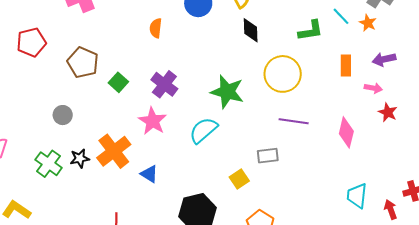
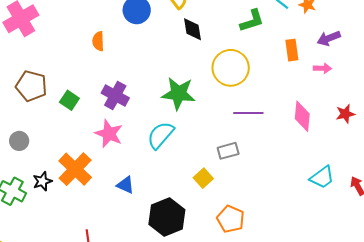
red star: (388, 112) -> (345, 114), moved, turned -30
blue triangle: (149, 174) -> (125, 185), moved
cyan trapezoid: (357, 196) -> (322, 177), turned -124

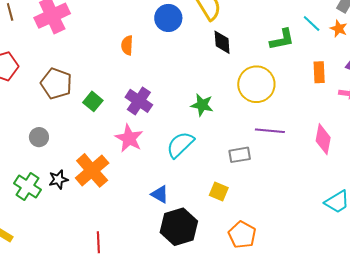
green star: (178, 94) -> (202, 105), size x0.7
gray rectangle: (228, 151) -> (240, 155), moved
yellow square: (203, 178) -> (219, 191), turned -30
blue triangle: (125, 185) -> (160, 194), moved

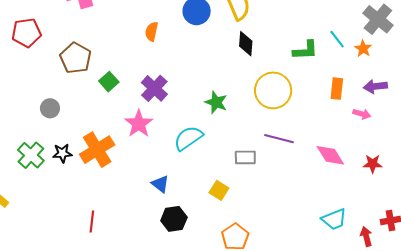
pink diamond: (323, 139) -> (330, 155), turned -52
black hexagon: (179, 227) -> (174, 219), size x0.7

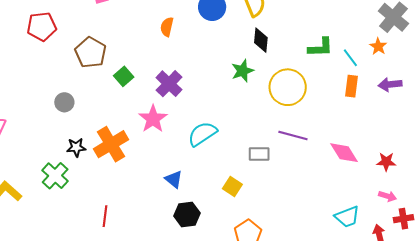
cyan line: (337, 39) -> (350, 58), moved
green star: (216, 102) -> (243, 71), moved, turned 30
pink arrow: (362, 114) -> (387, 196), moved
green cross: (31, 155) -> (55, 176), moved

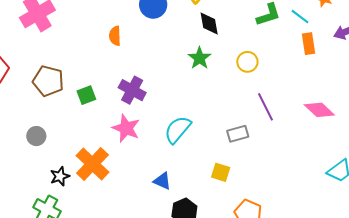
green square: (124, 76) -> (86, 95), turned 36
yellow circle: (288, 87) -> (247, 62), size x0.6
purple line: (293, 135) -> (265, 107), turned 64

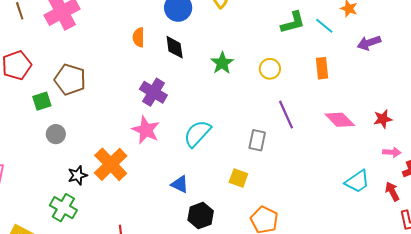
black diamond: (209, 24) -> (175, 47), moved
orange rectangle: (309, 44) -> (322, 68), moved
green square: (86, 95) -> (42, 101), moved
gray rectangle: (238, 134) -> (257, 140), turned -65

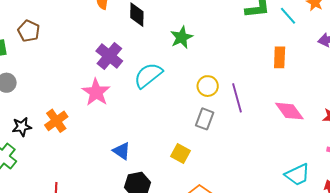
yellow circle: (270, 69) -> (208, 86), moved
brown pentagon: (70, 80) -> (29, 31), size x0.7
cyan semicircle: (197, 133) -> (148, 75), moved
orange cross: (111, 164) -> (56, 121), size x0.7

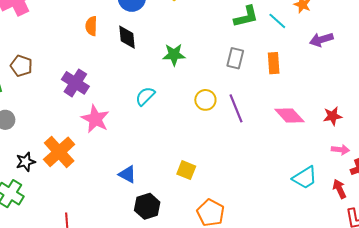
green star: (182, 37) -> (174, 55), turned 30
purple cross: (109, 56) -> (75, 83), moved
cyan semicircle: (148, 75) -> (145, 96), size x0.7
gray rectangle: (205, 119) -> (235, 58), moved
orange cross: (56, 121) -> (59, 152), size x1.4

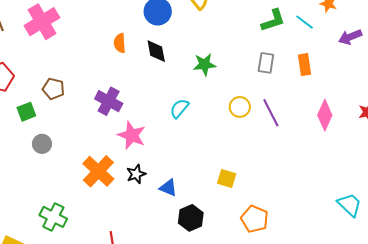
pink diamond: (289, 115) -> (325, 115), turned 72
black star: (26, 162) -> (136, 174), moved
cyan trapezoid: (305, 178) -> (349, 205), moved, turned -100

